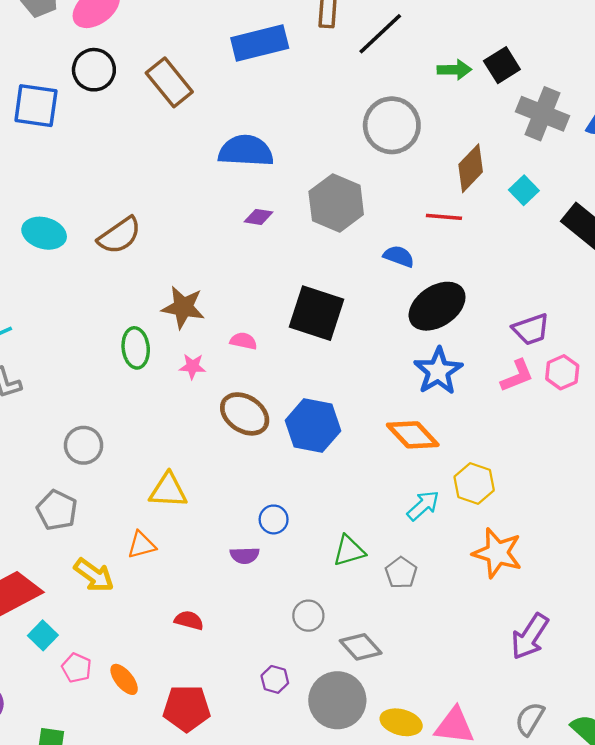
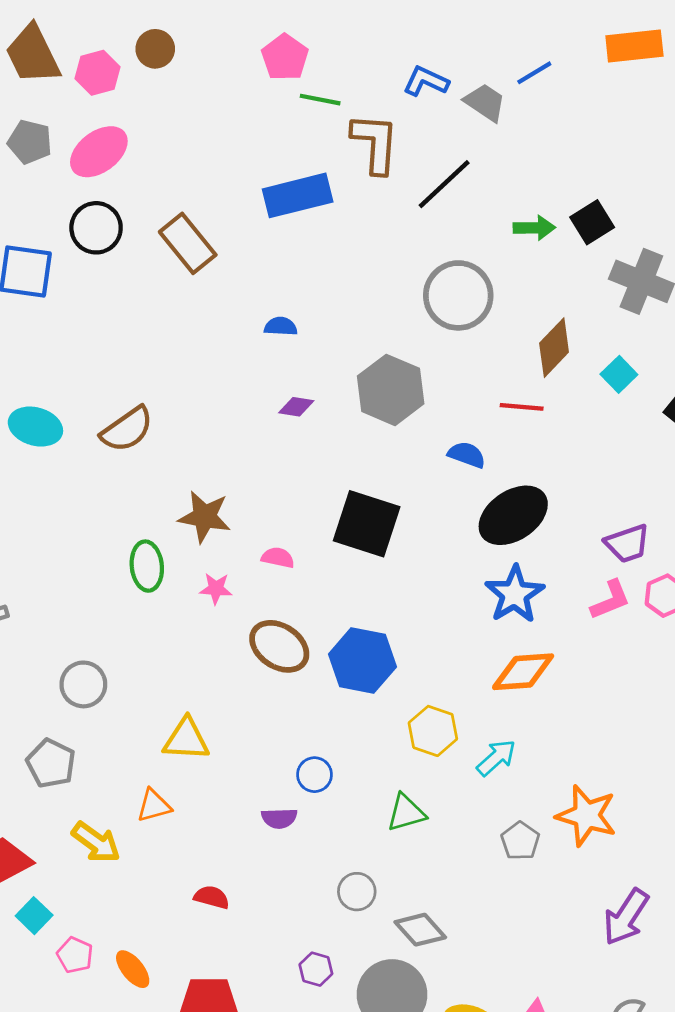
blue semicircle: (246, 151) -> (281, 326), size x0.5
orange diamond: (413, 435) -> (523, 672), moved, turned -51
yellow hexagon: (474, 484) -> (433, 731), moved
gray pentagon: (401, 573) -> (520, 841), moved

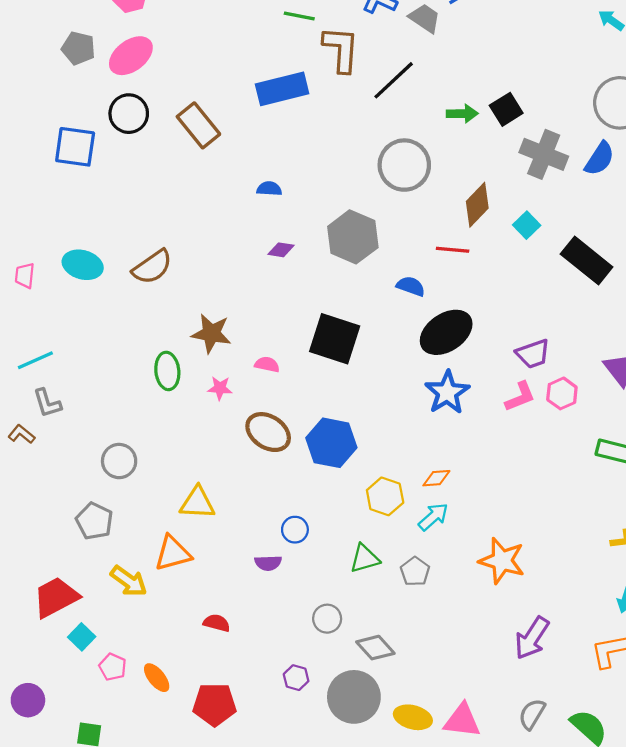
orange diamond: (523, 672) -> (436, 478), moved, size x0.6
orange triangle: (154, 806) -> (173, 553), size x1.4
gray pentagon: (520, 841) -> (415, 571), moved

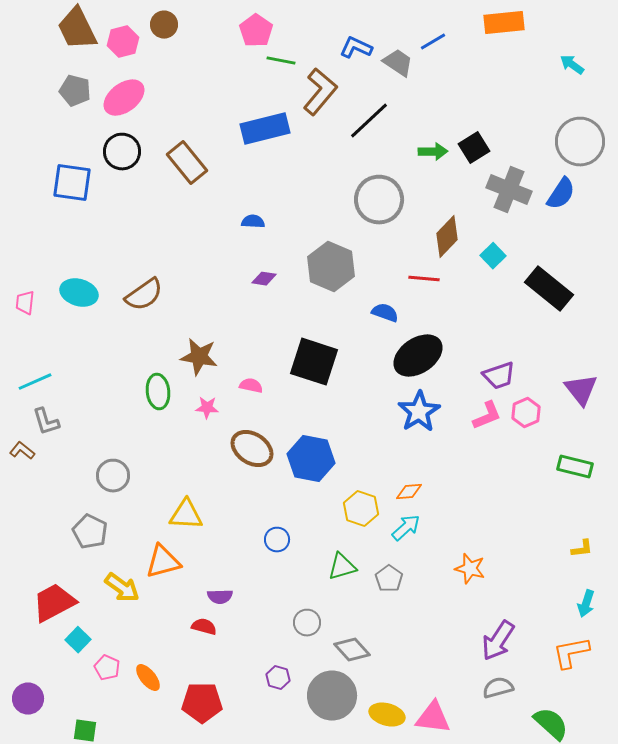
brown L-shape: (341, 49) -> (320, 92), turned 36
orange star: (502, 561) -> (470, 569), size x0.7
purple semicircle: (268, 563) -> (220, 597), moved
gray semicircle: (532, 714) -> (498, 688), moved, turned 44

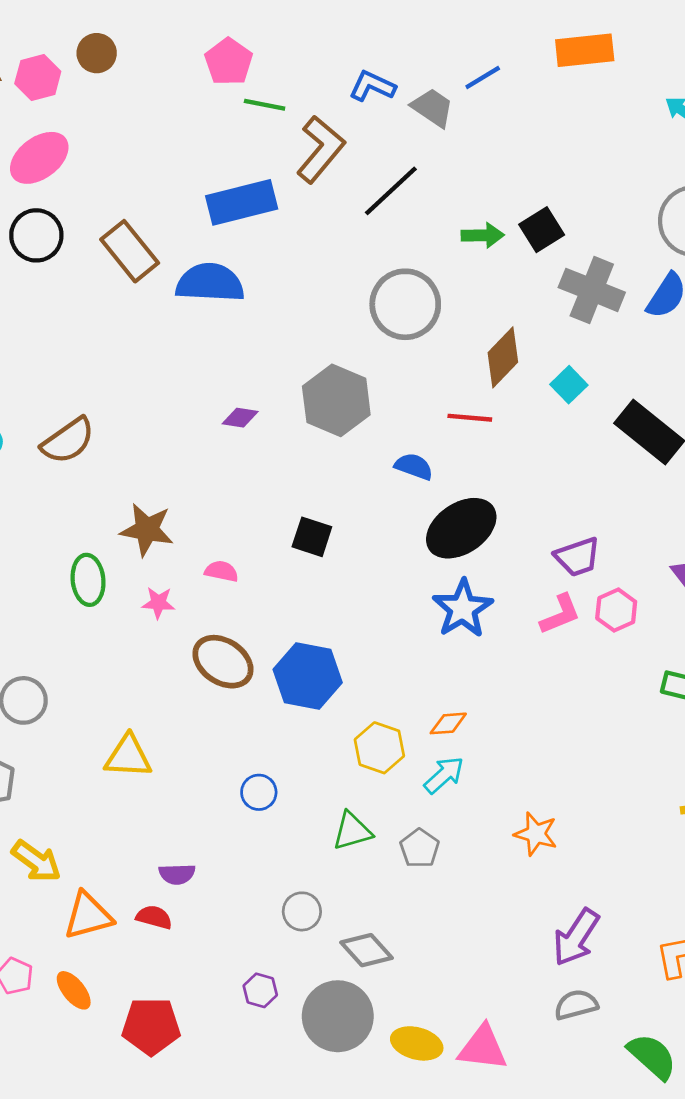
blue semicircle: (253, 222) -> (210, 283), moved, size x2.0
black square: (314, 362) -> (312, 537), size x0.6
orange triangle: (163, 562) -> (88, 916), moved

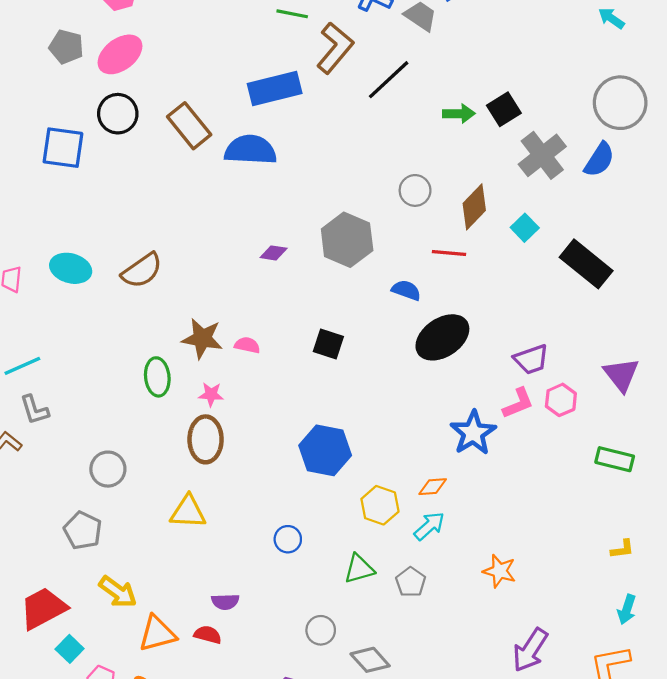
gray cross: (592, 290) -> (542, 155), turned 30
gray circle: (405, 304) -> (415, 190), moved, size x0.6
pink semicircle: (222, 571) -> (247, 345), moved
blue star: (463, 609) -> (473, 433), moved
brown ellipse: (223, 662) -> (206, 439), moved, turned 57

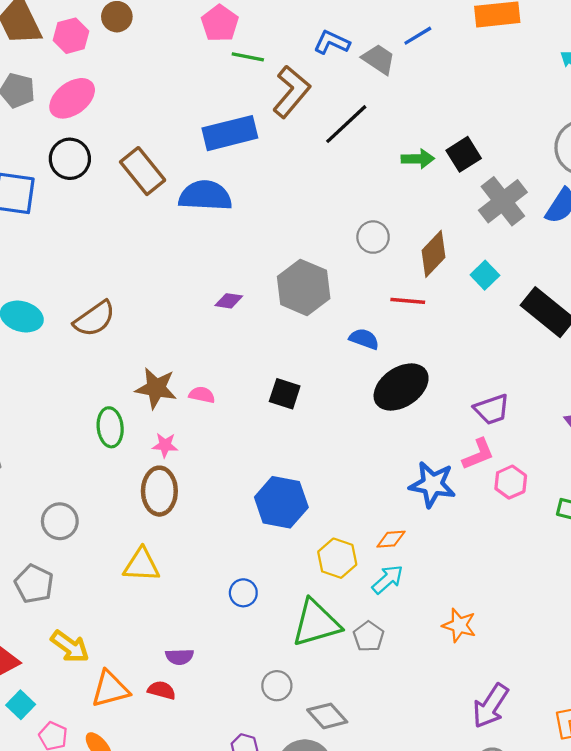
pink hexagon: (561, 400) -> (511, 482), moved
blue star: (473, 433) -> (432, 484), turned -30
green triangle: (359, 569) -> (316, 623), size x1.6

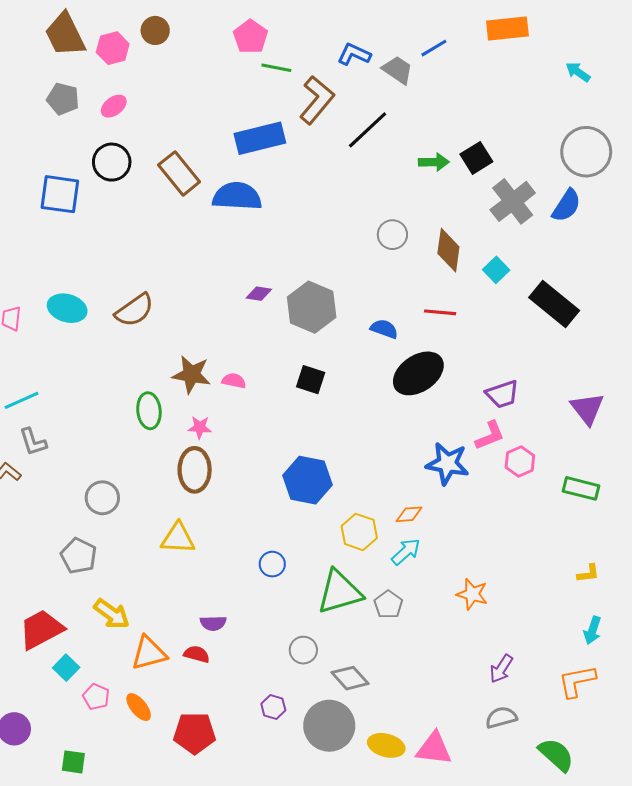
pink ellipse: (72, 98) -> (114, 106), size x0.6
brown diamond: (433, 254) -> (448, 250), turned -36
gray hexagon: (304, 287) -> (312, 307), moved
red line: (408, 301) -> (440, 312), moved
purple arrow: (491, 706) -> (501, 669), size x0.7

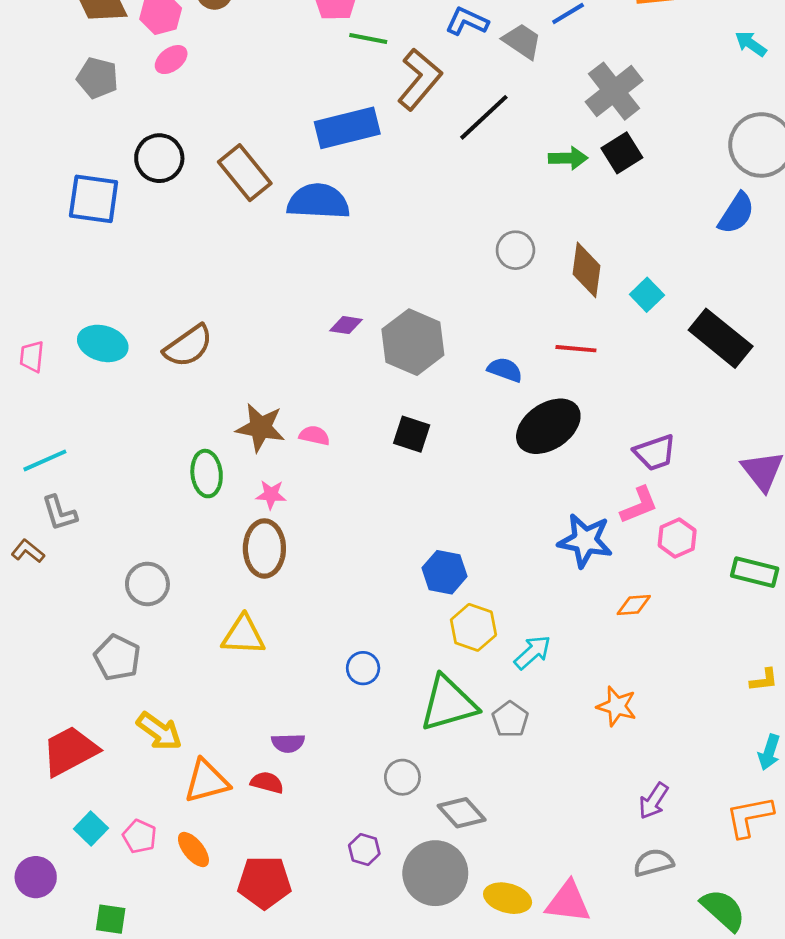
pink ellipse: (114, 106) -> (171, 60), moved
gray cross: (513, 201) -> (614, 91), moved
blue hexagon: (307, 480) -> (444, 572), moved, size x0.7
orange diamond: (409, 514) -> (634, 605), moved
cyan square: (66, 668) -> (91, 828), moved

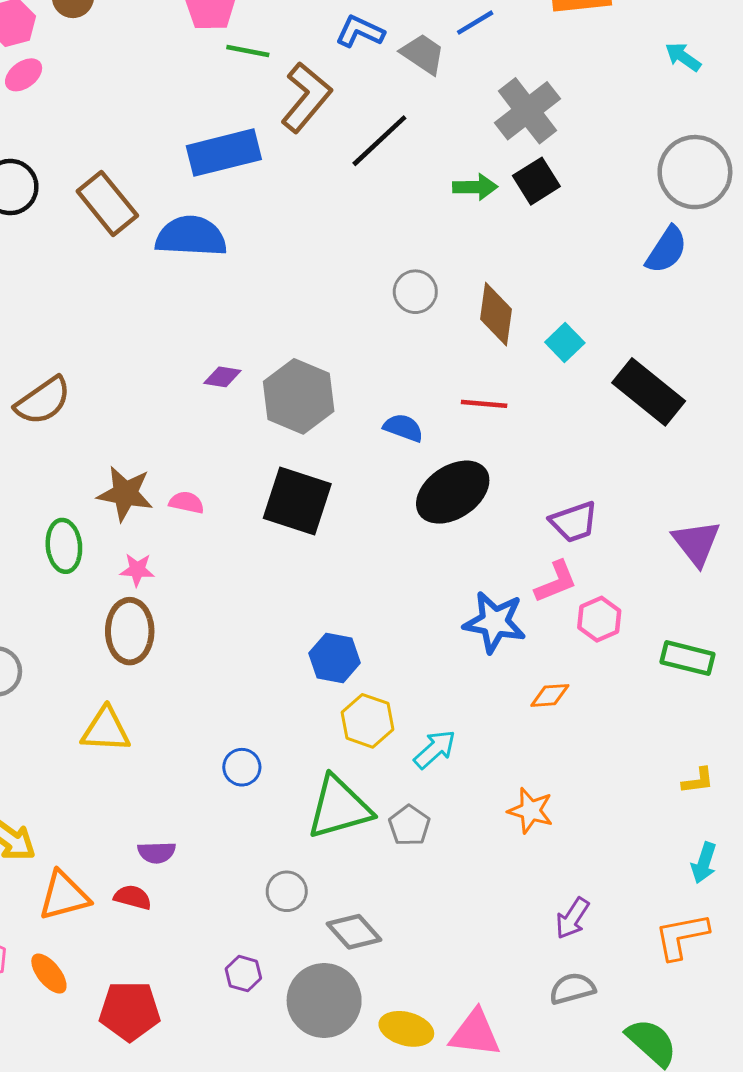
black square: (412, 434) -> (297, 501), size x1.6

